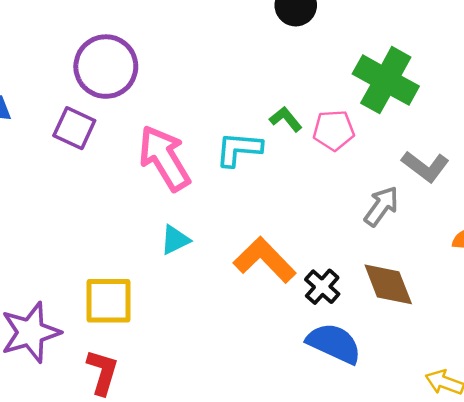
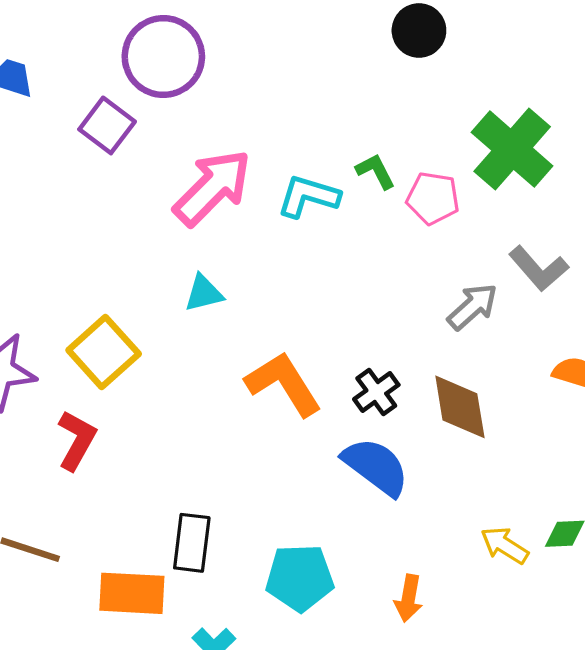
pink arrow: (164, 158) -> (212, 188), turned 64
orange L-shape: (265, 260) -> (283, 384), moved
yellow square: (109, 301) -> (104, 352), turned 36

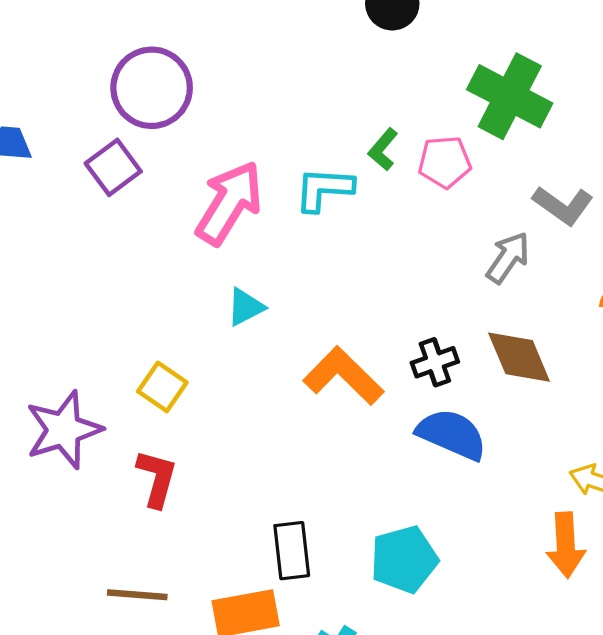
purple square: (107, 125) -> (113, 167), turned 30
green L-shape: (376, 171) -> (383, 149), turned -99
yellow square: (104, 352) -> (162, 387), size x0.7
black cross: (376, 392) -> (435, 362), turned 30
orange arrow: (409, 598) -> (566, 545), moved, size x1.4

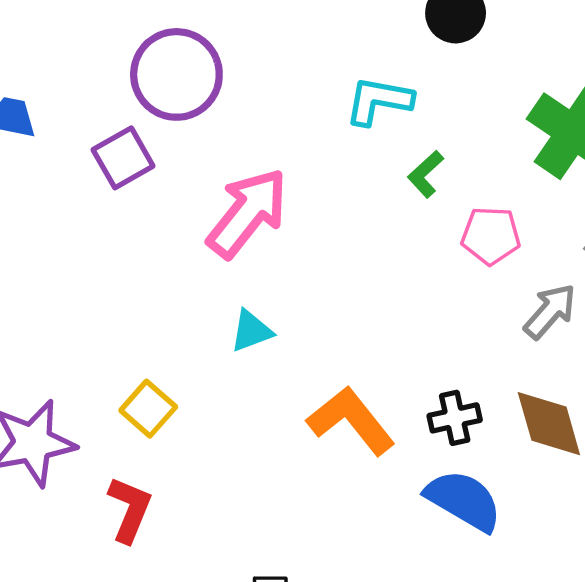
pink pentagon: (445, 162) -> (491, 236), moved
cyan L-shape: (324, 189) -> (379, 101), moved

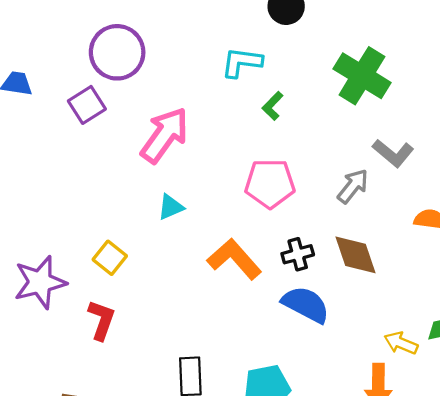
pink pentagon: (491, 236) -> (270, 183), moved, size x1.4

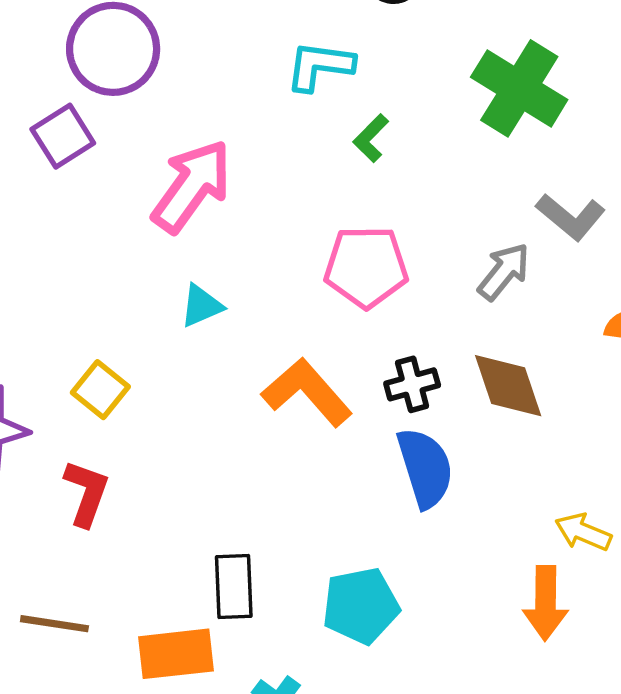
blue semicircle: (306, 304) -> (425, 468), turned 45

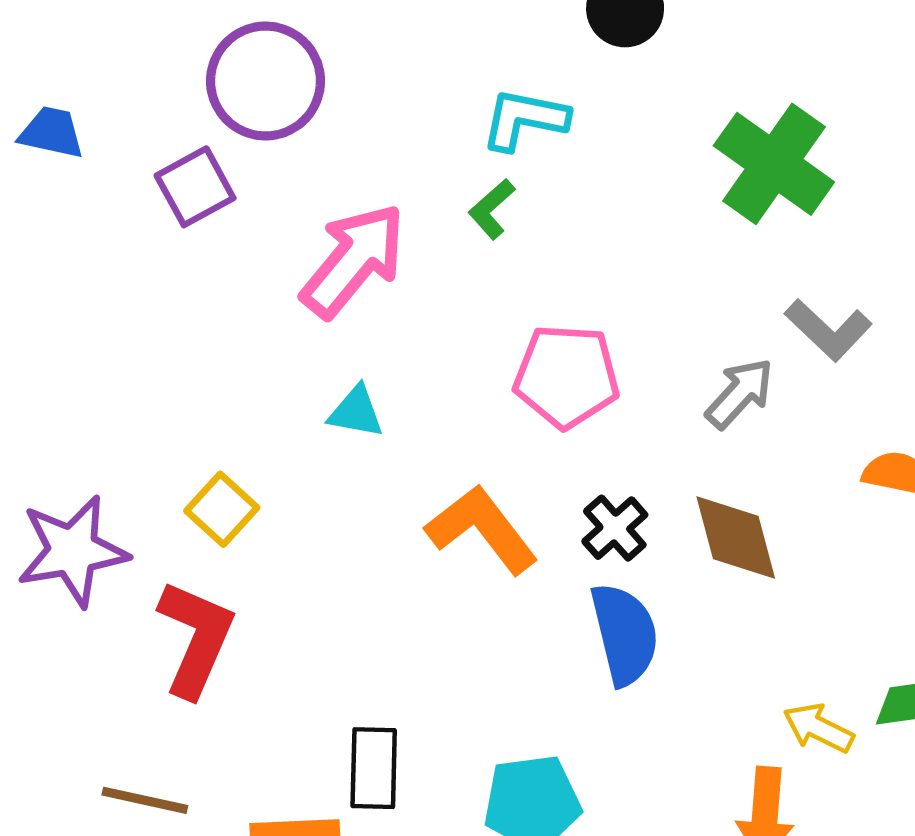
green L-shape: (371, 138) -> (492, 209), moved
cyan triangle: (201, 306) -> (356, 412), turned 30
black cross: (412, 384) -> (615, 528), turned -30
red L-shape: (86, 493) -> (196, 638), size x1.4

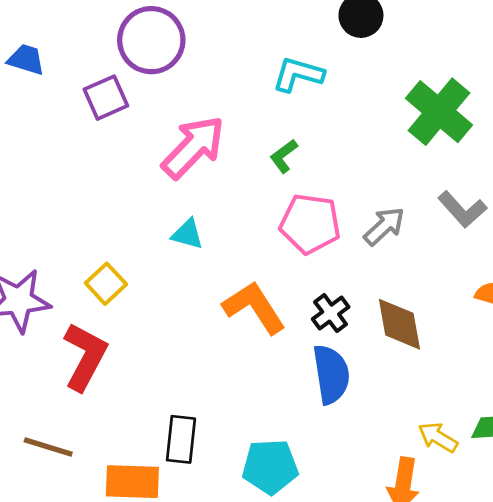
green L-shape: (492, 209) -> (284, 156), moved
gray arrow: (740, 393) -> (384, 226), moved

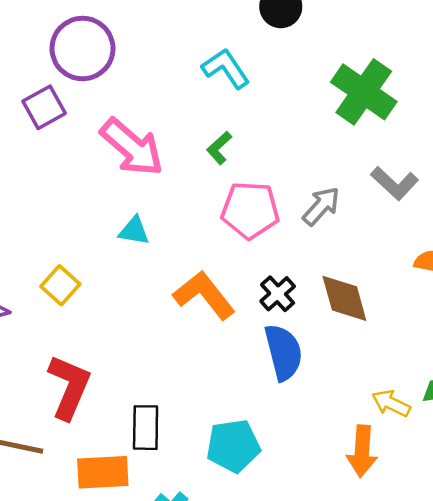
cyan L-shape: (298, 74) -> (226, 68), turned 45
pink arrow: (193, 147) -> (132, 147), turned 92
red L-shape: (85, 357) -> (69, 387), moved

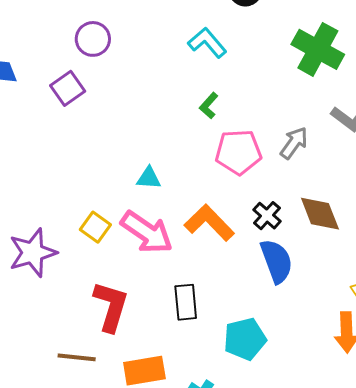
purple circle: (82, 49) -> (93, 39), size x0.7
pink arrow: (132, 147) -> (147, 232), moved
black rectangle: (146, 428) -> (186, 302), moved

